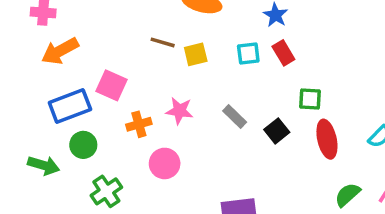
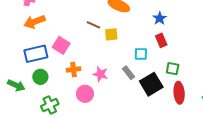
cyan square: (248, 53) -> (141, 54), moved
pink star: (179, 111) -> (100, 74), moved
black square: (277, 131) -> (151, 84), size x1.6

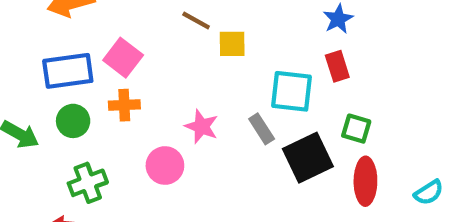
cyan square: (141, 54) -> (291, 91), size x1.5
orange cross: (74, 70) -> (124, 105), moved

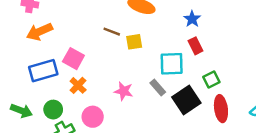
orange cross: (124, 105) -> (78, 85), turned -35
green circle: (73, 121) -> (53, 110), moved
green square: (356, 129) -> (211, 80), turned -35
pink circle: (165, 166) -> (93, 117), moved

